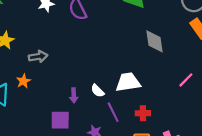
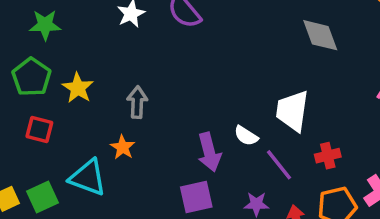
gray arrow: (38, 57) -> (137, 102), turned -66
white trapezoid: (128, 82) -> (292, 111), turned -60
purple arrow: (74, 95) -> (209, 152), size x1.5

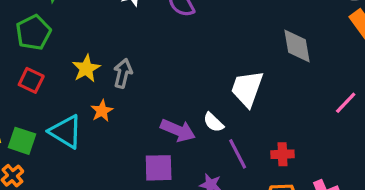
yellow star: (78, 88) -> (86, 68), moved
white trapezoid: (292, 111) -> (247, 89), moved
purple arrow: (209, 152) -> (178, 130), turned -64
green square: (42, 197) -> (22, 141), turned 32

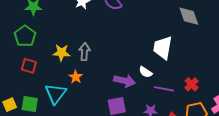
yellow star: (86, 68) -> (61, 53), turned -30
cyan triangle: (66, 132) -> (56, 94), turned 45
purple line: (238, 154) -> (164, 89), turned -42
red cross: (282, 154) -> (192, 84), turned -32

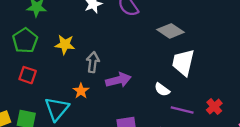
gray diamond: (189, 16) -> (170, 31), moved, turned -40
yellow star: (61, 53) -> (65, 45), moved
purple arrow: (125, 81) -> (118, 80), moved, turned -30

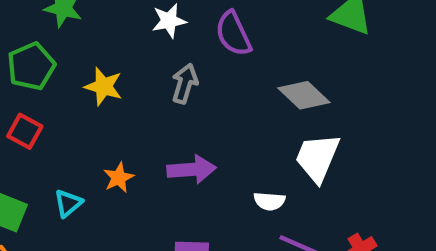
gray arrow: (93, 62) -> (185, 84), moved
white semicircle: (162, 90) -> (269, 201), turned -42
cyan triangle: (57, 109) -> (68, 203), size x0.6

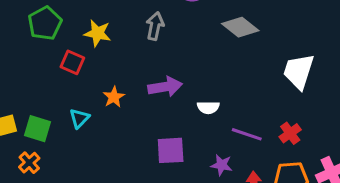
red square: (25, 131) -> (72, 62), moved
white trapezoid: (317, 158) -> (299, 71), moved
white semicircle: (269, 201) -> (208, 107), moved

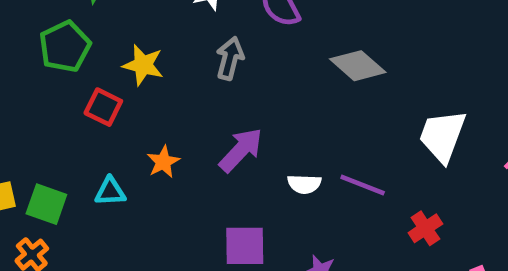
purple arrow: (165, 87) -> (241, 150), turned -40
cyan triangle: (79, 118) -> (110, 191), turned 40
purple line: (247, 134) -> (363, 185), moved

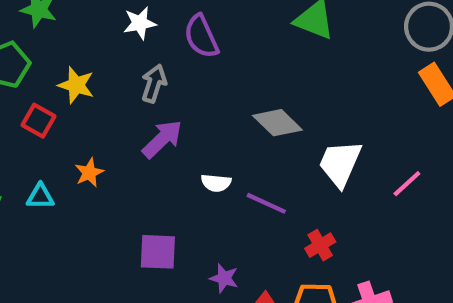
gray diamond: (358, 66) -> (277, 123), moved
purple arrow: (241, 150) -> (162, 139), moved
white semicircle: (304, 184) -> (216, 183), moved

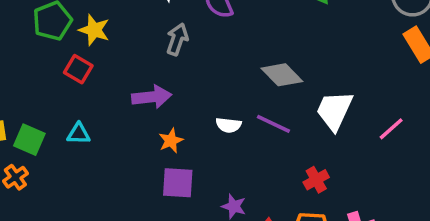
yellow star: (76, 85) -> (94, 30), moved
purple arrow: (162, 139) -> (152, 97), moved, turned 36
orange star: (89, 173) -> (171, 141), moved
purple line: (266, 203) -> (273, 124), moved

